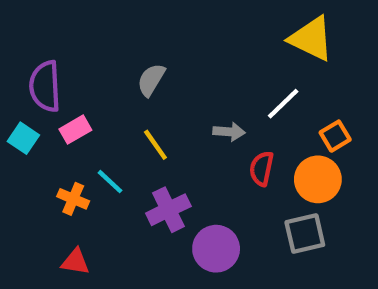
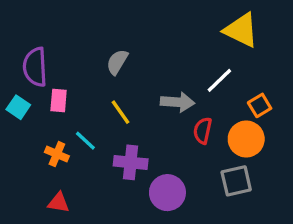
pink rectangle: (75, 130) -> (59, 100), turned -55
gray arrow: (229, 132) -> (177, 102), size x1.4
purple cross: (168, 210) -> (131, 162), turned 32

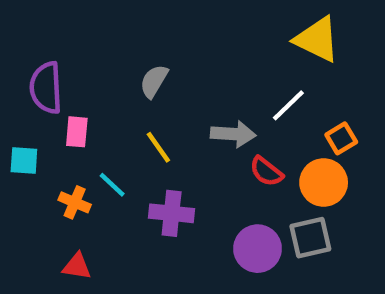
cyan square: (18, 107) -> (24, 160), moved, turned -30
red semicircle: (203, 131) -> (266, 171), turned -64
purple circle: (167, 193) -> (258, 249), moved

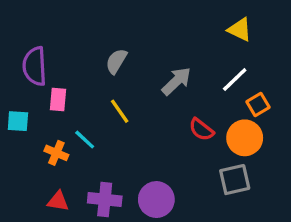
yellow triangle: (317, 39) -> (240, 30), size x0.7
white line: (288, 105) -> (235, 80), moved
gray arrow: (233, 134) -> (176, 81), moved, turned -48
purple cross: (172, 213) -> (105, 200), moved
purple circle: (258, 249) -> (156, 200), moved

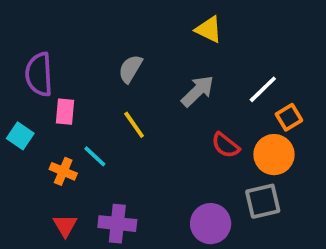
yellow triangle: (240, 30) -> (209, 30), moved
cyan square: (18, 121) -> (20, 136), turned 30
purple circle: (156, 200) -> (211, 224), moved
red triangle: (58, 201) -> (65, 225), turned 50

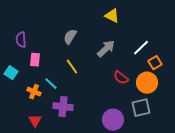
purple semicircle: (39, 74) -> (21, 40), size x0.7
purple cross: (117, 224) -> (63, 107), moved

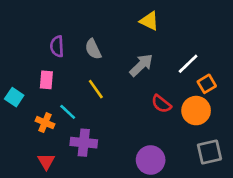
gray semicircle: (70, 37) -> (93, 49), turned -56
purple semicircle: (21, 40) -> (57, 46), moved
gray square: (141, 108) -> (209, 152), moved

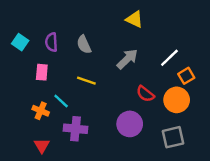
yellow line: (96, 89) -> (86, 81), turned -36
cyan square: (14, 97) -> (20, 42), moved
gray square: (209, 152) -> (173, 137), moved
purple circle: (151, 160) -> (130, 124), moved

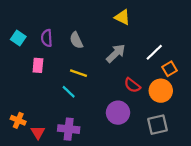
cyan line: (61, 101) -> (69, 92), moved
orange cross: (41, 111) -> (18, 120), moved
purple cross: (76, 129) -> (69, 129), moved

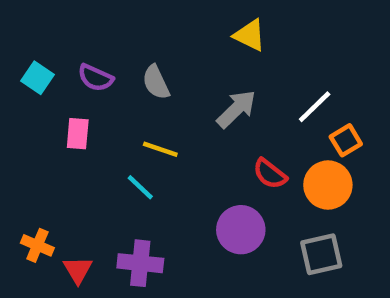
purple semicircle: (47, 38) -> (96, 78), turned -63

